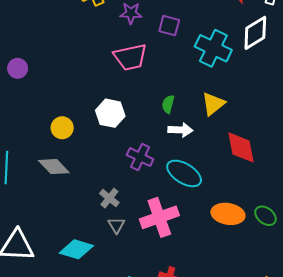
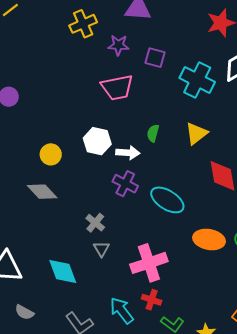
white arrow: (180, 130) -> (128, 153), moved
pink cross: (159, 217) -> (149, 263), moved
cyan diamond: (76, 249) -> (63, 271), turned 52

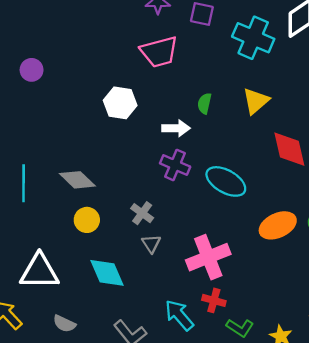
white hexagon: (97, 141) -> (120, 103), moved
yellow circle: (51, 154) -> (87, 220), moved
orange ellipse: (209, 239) -> (278, 225), turned -32

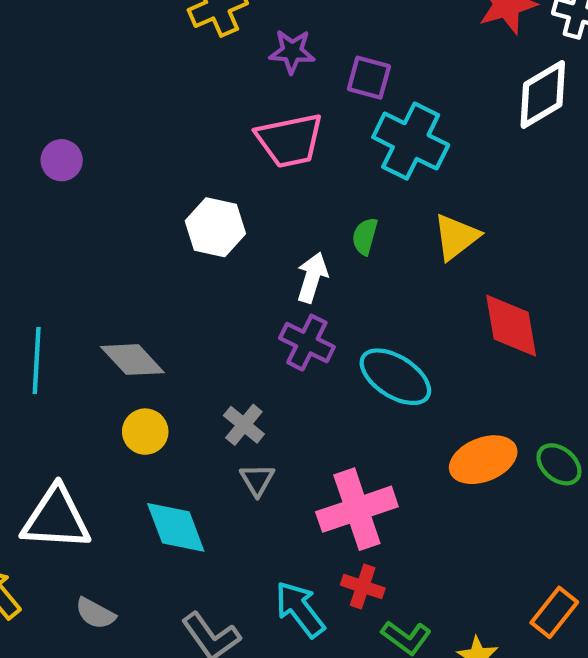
cyan cross: (253, 38) -> (411, 141), moved
white arrow: (176, 128) -> (312, 277), turned -76

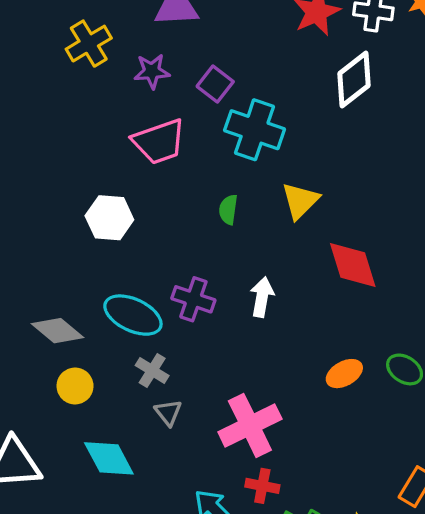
purple square: (369, 78) -> (215, 84), turned 30
white arrow: (312, 277) -> (262, 297), moved
cyan ellipse: (395, 377) -> (133, 315), moved
orange ellipse: (483, 460) -> (344, 374), size x0.7

